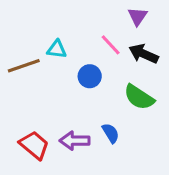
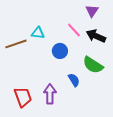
blue semicircle: (111, 133) -> (74, 80), moved
purple arrow: (75, 141) -> (50, 94), turned 90
red trapezoid: (34, 145) -> (23, 97), turned 30

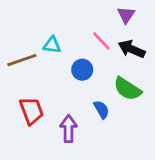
red trapezoid: (23, 97) -> (31, 111), moved

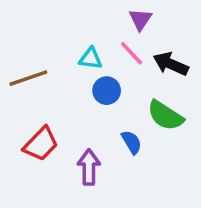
purple triangle: (126, 15) -> (140, 19), moved
cyan triangle: (52, 45) -> (91, 59), moved
red trapezoid: (31, 111) -> (41, 144), turned 64

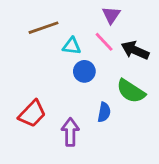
brown line: (28, 78) -> (43, 28), moved
blue semicircle: (132, 142) -> (104, 112), turned 42

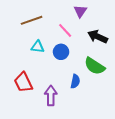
pink line: (104, 42) -> (65, 30), moved
cyan triangle: (72, 46) -> (38, 47), moved
red trapezoid: (32, 114) -> (23, 82), turned 110

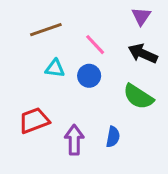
purple triangle: (80, 11) -> (141, 16), moved
blue semicircle: (75, 81) -> (113, 137), moved
red trapezoid: (23, 82) -> (34, 120), turned 95

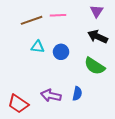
pink line: (95, 45) -> (58, 15), moved, turned -49
red trapezoid: (34, 120) -> (18, 104), moved, turned -125
purple arrow: (74, 140) -> (51, 96), turned -78

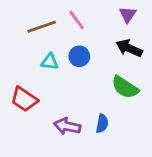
pink line: (58, 15) -> (77, 20), turned 56
blue circle: (61, 52) -> (79, 56), moved
red trapezoid: (18, 104) -> (24, 99), moved

